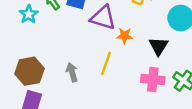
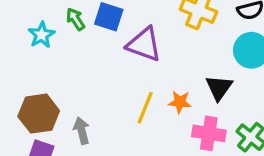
orange star: (125, 36) -> (180, 102), moved
gray arrow: (72, 72) -> (82, 131), moved

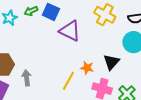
green arrow: (75, 19) -> (31, 11), turned -88
yellow line: (145, 108) -> (68, 81), moved

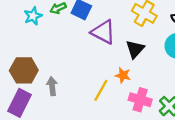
black triangle: (111, 62) -> (135, 49), moved

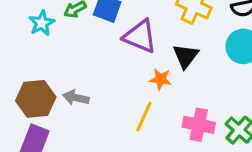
orange star: (123, 75) -> (161, 79), moved
gray arrow: (52, 86) -> (76, 98), moved, turned -66

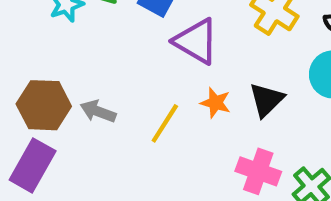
black triangle: (186, 56) -> (266, 100), moved
yellow line: (144, 117) -> (165, 123), moved

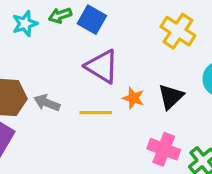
purple triangle: (196, 41) -> (102, 66), moved
yellow line: (165, 123) -> (96, 113), turned 56

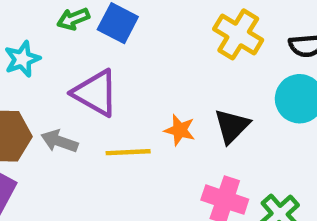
cyan star: (25, 24) -> (22, 59), moved
purple triangle: (102, 66) -> (95, 93), moved

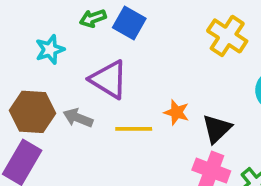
black triangle: (232, 126) -> (217, 129), moved

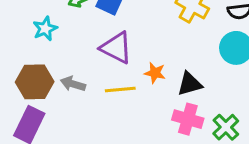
purple triangle: (109, 79) -> (116, 48), moved
black triangle: (217, 129) -> (190, 84), turned 32

